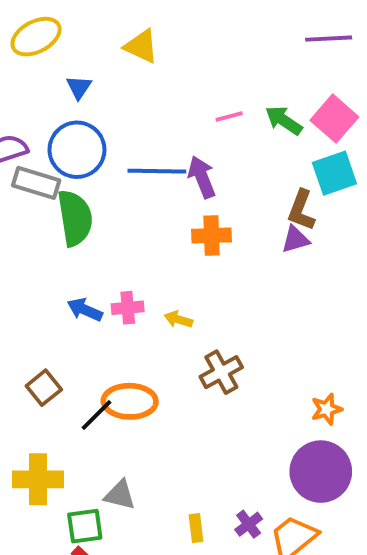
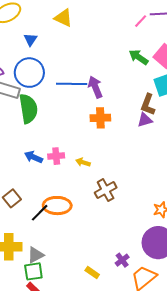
pink line: (229, 117) -> (141, 21), moved, turned -32
gray triangle: (120, 495) -> (36, 255), moved, turned -42
purple cross: (249, 524) -> (122, 260), moved
yellow rectangle: (196, 528) -> (92, 273), turned -48

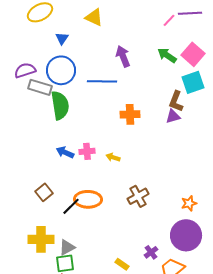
purple arrow: (95, 87) -> (123, 56), moved
brown cross: (106, 190) -> (138, 196), moved

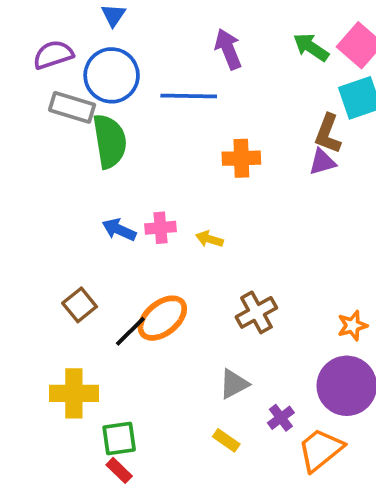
purple semicircle: (25, 70) -> (53, 55), moved
orange ellipse: (88, 199) -> (162, 318), turned -40
gray triangle: (67, 247) -> (234, 384), moved

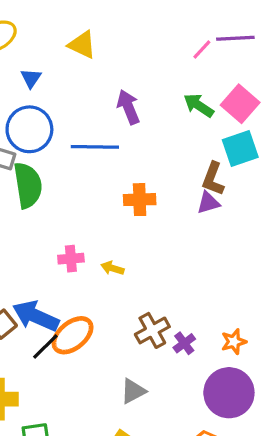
blue arrow: (119, 230) -> (36, 316), moved, size x1.6
purple cross: (281, 418) -> (184, 343), moved

